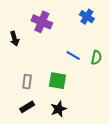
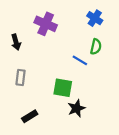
green semicircle: (96, 58) -> (96, 47), moved
gray rectangle: (27, 82) -> (21, 77), moved
black star: (59, 109) -> (76, 108), moved

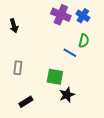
purple cross: (46, 24) -> (61, 15), moved
black arrow: (16, 42) -> (14, 26), moved

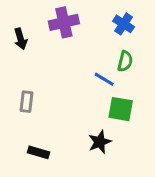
purple cross: (61, 15) -> (64, 22), moved, turned -36
green square: (55, 77) -> (121, 109), moved
black rectangle: (26, 102) -> (38, 152), turned 48

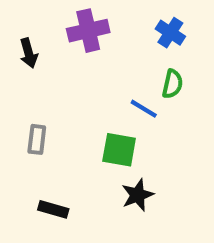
green square: (121, 109) -> (119, 150), moved

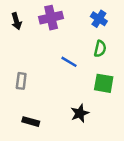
black arrow: (29, 53) -> (16, 21), moved
blue line: (144, 109) -> (69, 62), moved
green square: (119, 150) -> (104, 83), moved

